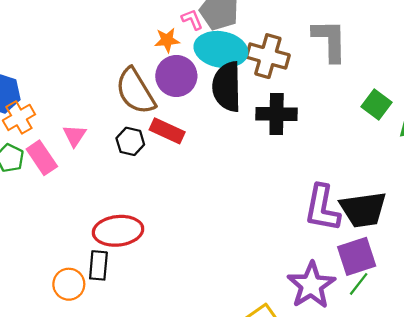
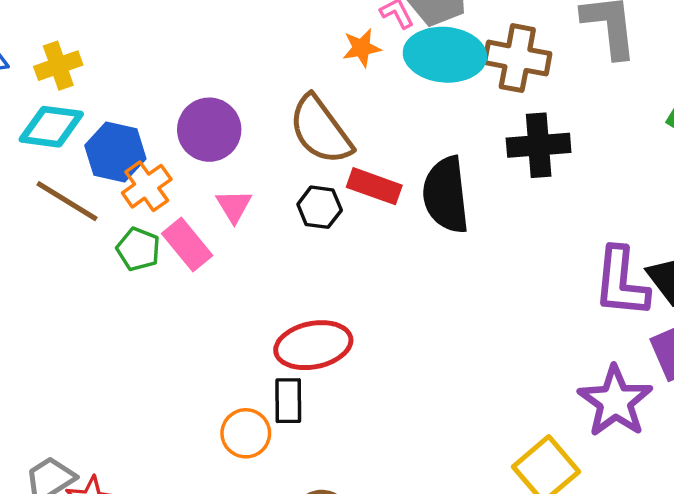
purple circle: (176, 76) -> (209, 130), moved
black semicircle: (227, 87) -> (446, 195), moved

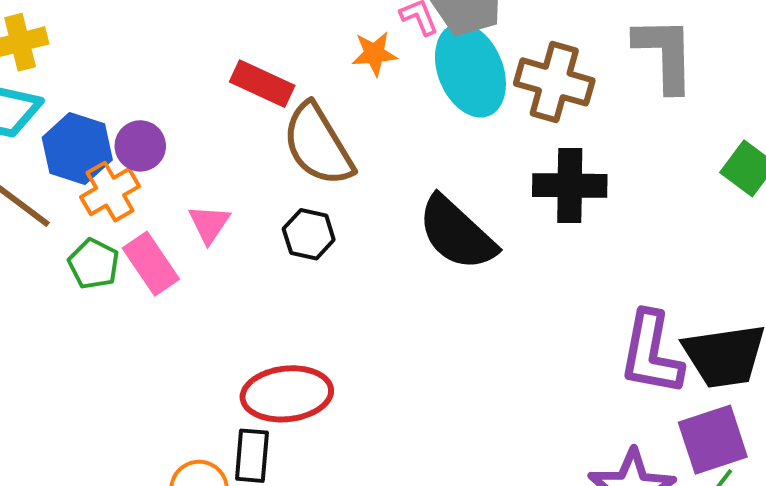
cyan ellipse: (445, 55) -> (470, 70), turned 58
purple circle: (209, 130) -> (140, 146), moved, size x0.7
red rectangle: (374, 186) -> (262, 84), moved
black semicircle: (446, 195) -> (457, 233), turned -46

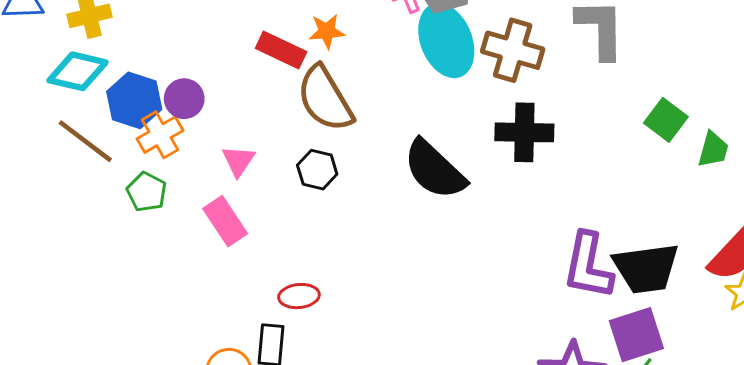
orange star: (374, 54) -> (327, 31), moved
pink rectangle: (151, 264) -> (225, 221), moved
red ellipse: (287, 394) -> (299, 296), size x0.6

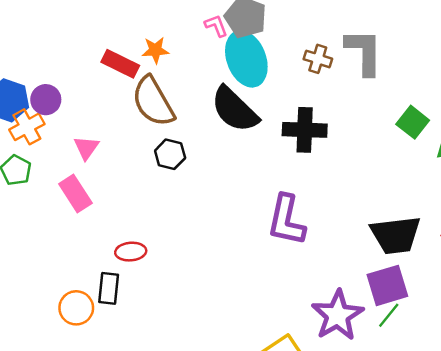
brown cross: (513, 50) -> (318, 59), moved, size x0.6
black hexagon: (317, 170) -> (170, 154), moved
black semicircle: (435, 170) -> (235, 109), moved
purple L-shape: (588, 266) -> (286, 220), moved

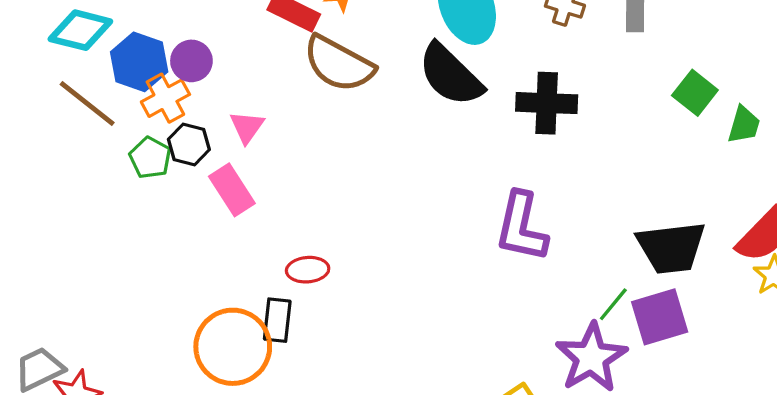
brown semicircle: (153, 102) -> (339, 64), turned -32
black hexagon: (170, 154) -> (189, 144), moved
orange circle: (76, 308) -> (233, 347), size x1.6
green line: (389, 315) -> (613, 304), moved

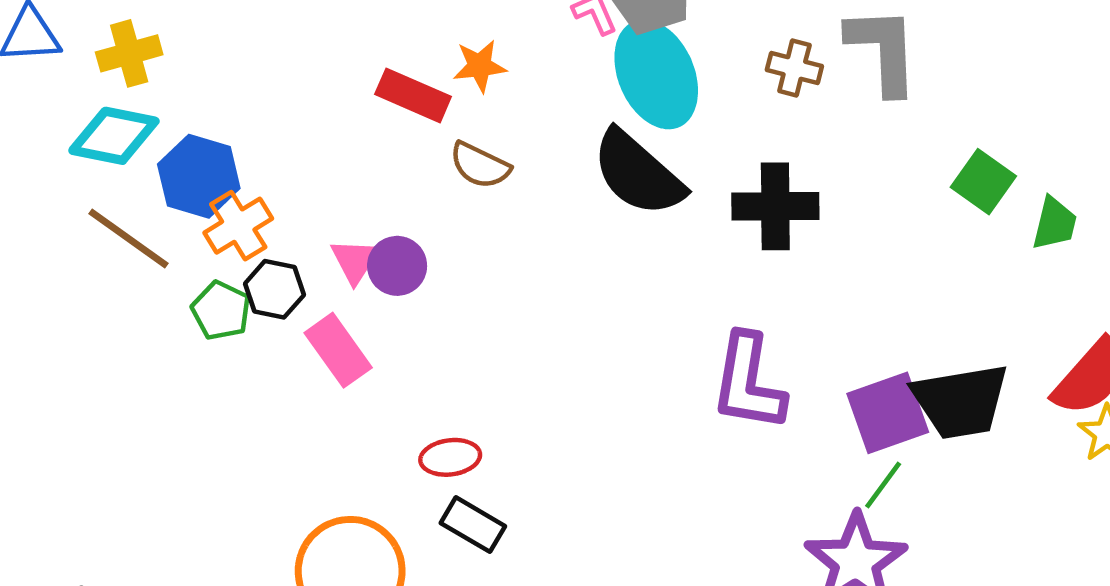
purple circle: (191, 61) -> (397, 266), moved
brown semicircle: (339, 64) -> (480, 165), size x0.6
purple square: (660, 317) -> (888, 413), moved
black rectangle: (277, 320) -> (473, 525), moved, turned -63

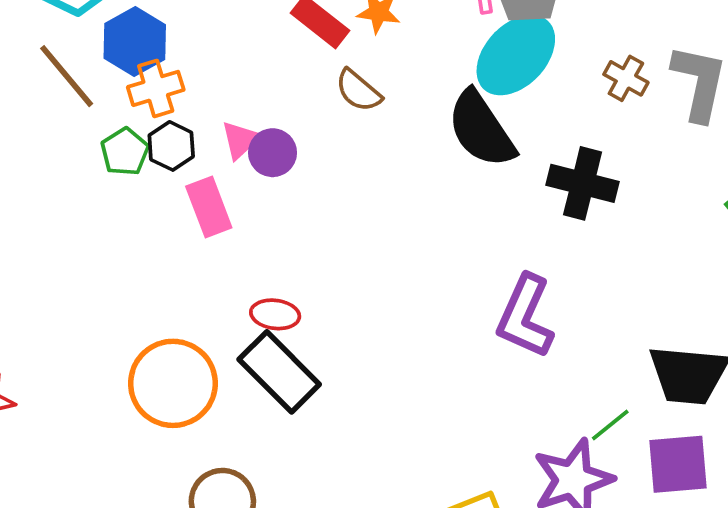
cyan ellipse: (656, 74) -> (516, 55), turned 52
purple square: (888, 413) -> (678, 464), moved
black rectangle: (473, 525) -> (279, 372), size x1.6

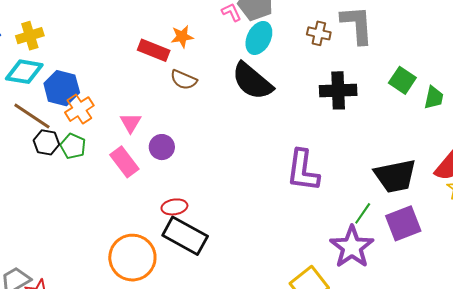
cyan ellipse: (516, 55) -> (259, 38), size x0.7
black hexagon: (171, 146) -> (46, 142), moved
purple circle: (273, 153) -> (162, 147), moved
black cross: (583, 183) -> (338, 90), moved

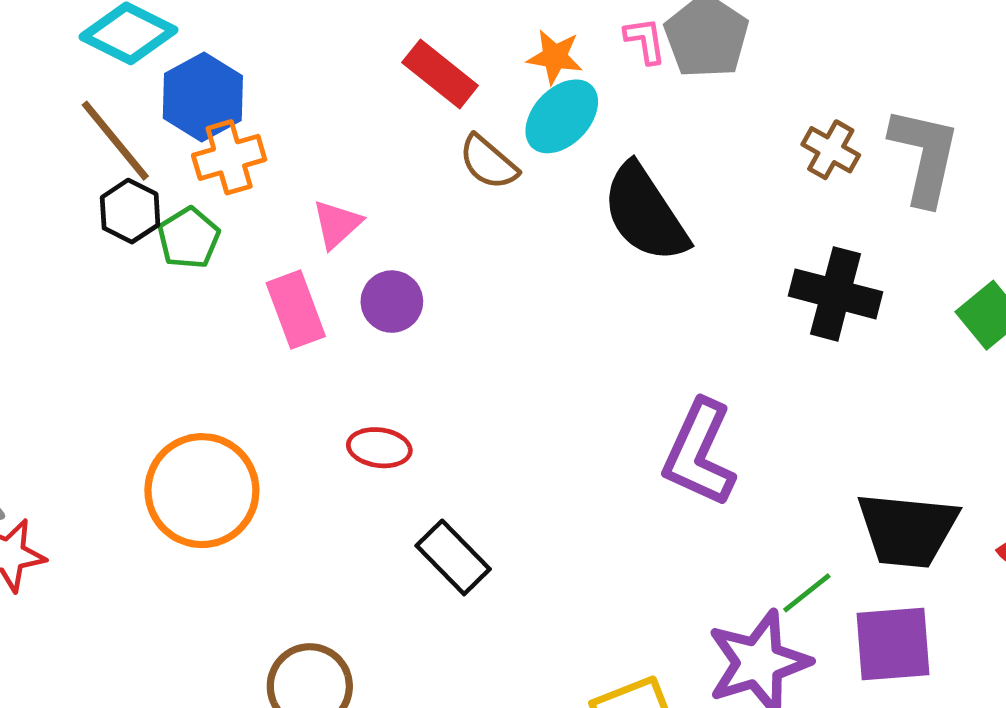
orange star: (182, 37) -> (555, 57), moved
cyan ellipse: (259, 38) -> (562, 116), moved
black rectangle: (185, 236) -> (453, 557), moved, size x0.7
orange circle: (132, 258) -> (202, 491), moved

